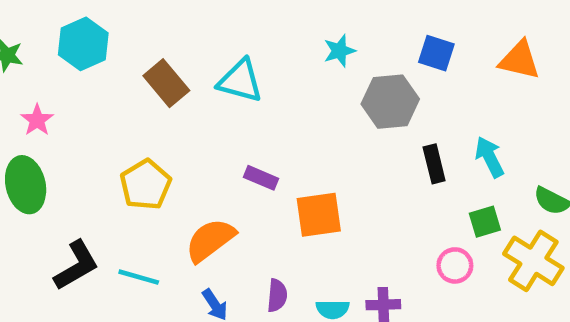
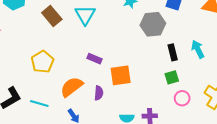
cyan triangle: (240, 81) -> (85, 15), turned 45
green square: (485, 222) -> (172, 77), moved
purple semicircle: (277, 295) -> (99, 93), moved

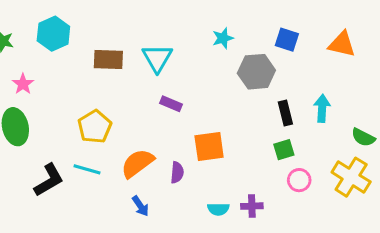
brown rectangle: (52, 16) -> (108, 60), turned -48
cyan arrow: (198, 49) -> (322, 108), turned 30
purple rectangle: (95, 59) -> (171, 104), moved
cyan line: (39, 103) -> (87, 169), moved

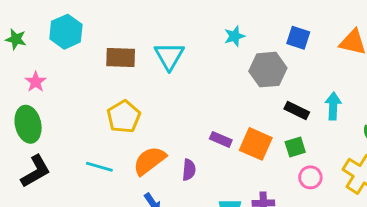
purple rectangle: (171, 104) -> (221, 139), moved
black rectangle: (285, 113) -> (297, 111), turned -50
yellow pentagon: (95, 127) -> (124, 117), moved
orange square: (209, 147) -> (256, 144), moved, turned 32
black L-shape: (49, 180) -> (36, 171), moved

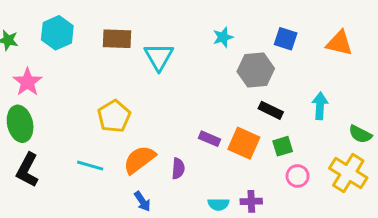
brown rectangle: (121, 57) -> (117, 39), moved
pink star: (36, 82) -> (27, 82), size x1.4
black rectangle: (297, 111) -> (271, 110), moved
black L-shape: (36, 171) -> (27, 170), turned 148

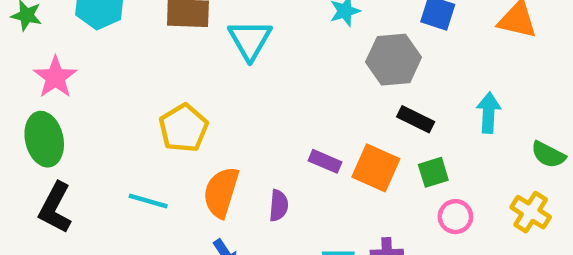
orange semicircle: (139, 160) -> (221, 192), turned -36
yellow cross: (348, 173) -> (531, 212), size x0.7

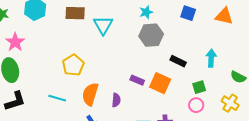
gray hexagon: (394, 60) -> (151, 35), moved
green square: (433, 172) -> (199, 87), moved
black L-shape: (55, 208) -> (15, 101), turned -135

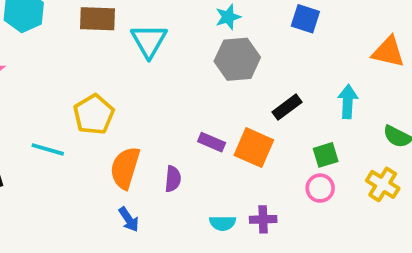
orange triangle: (224, 16) -> (388, 52), moved
black rectangle: (178, 61) -> (287, 107), turned -63
cyan line: (57, 98) -> (48, 149), moved

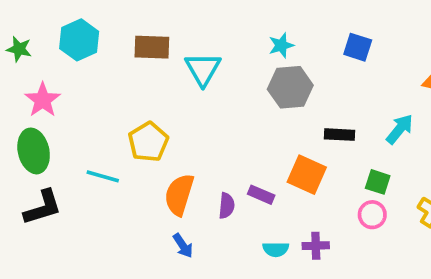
cyan arrow: (348, 102) -> (400, 129), turned 36
black rectangle: (287, 107) -> (339, 135), turned 40
purple rectangle: (212, 142) -> (261, 195), moved
green square: (326, 155) -> (378, 182), turned 35

